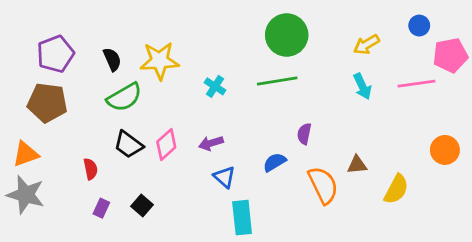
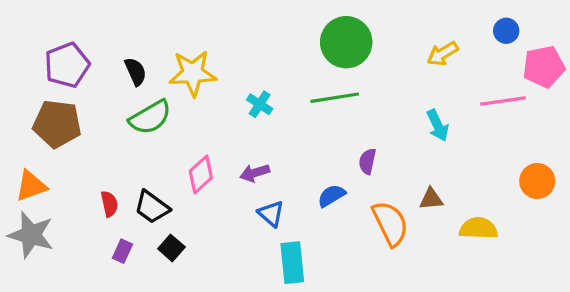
cyan arrow: (362, 86) -> (438, 125), moved
black trapezoid: (128, 145) -> (152, 207), moved
yellow semicircle: (396, 189) -> (478, 228), turned -116

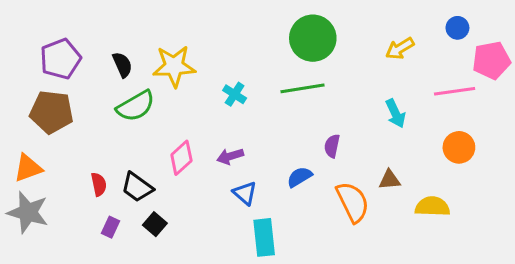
orange circle: (537, 181) -> (459, 147), moved

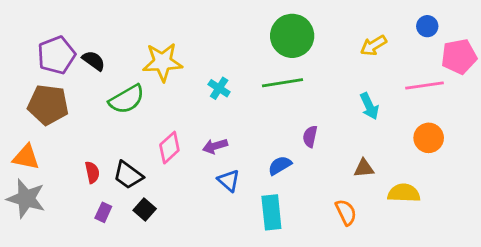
black semicircle: (122, 65) -> (94, 61), moved, turned -30
orange triangle: (28, 168) -> (26, 157), turned 32
orange semicircle: (353, 202) -> (346, 212), moved, size x0.7
cyan rectangle: (264, 237) -> (271, 212), moved

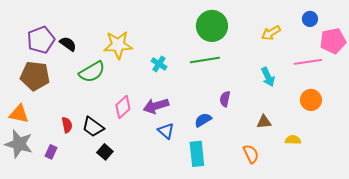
purple arrow: (215, 146) -> (156, 106), size x1.4
yellow semicircle: (404, 193) -> (293, 140), size x0.7
purple rectangle: (103, 212) -> (51, 152), moved

